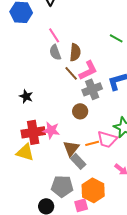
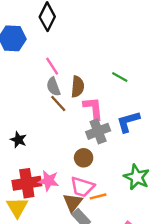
green line: (116, 38) -> (120, 77), moved
pink L-shape: (88, 70) -> (93, 108), turned -70
brown line: (71, 73) -> (58, 104), moved
pink trapezoid: (107, 139) -> (82, 187), moved
yellow triangle: (25, 152) -> (17, 207), turned 42

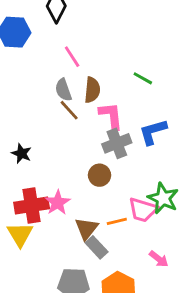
pink line: (52, 66) -> (72, 57), moved
pink star: (49, 181) -> (58, 203), turned 30
pink trapezoid: (82, 187) -> (143, 210), moved

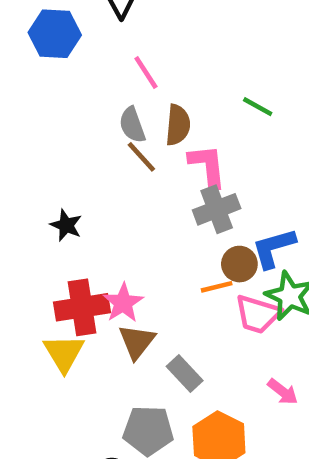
blue L-shape: (153, 132) -> (274, 248), moved
brown circle: (99, 175) -> (239, 264), moved
orange line: (117, 221) -> (217, 287), moved
brown triangle: (86, 229) -> (137, 342), moved

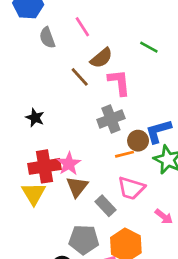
gray semicircle: (132, 125) -> (47, 38), moved
brown semicircle: (178, 125) -> (101, 58), turned 45
gray cross: (217, 209) -> (111, 119), moved
pink trapezoid: (258, 314) -> (131, 188), moved

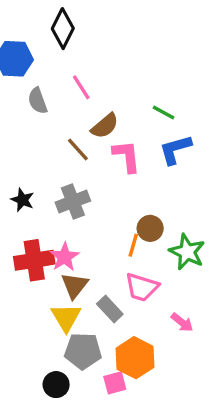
gray cross: (111, 119) -> (73, 202), moved
blue L-shape: (158, 131) -> (175, 149), moved
orange line: (124, 154) -> (133, 245), turned -60
yellow triangle: (34, 194) -> (66, 317), moved

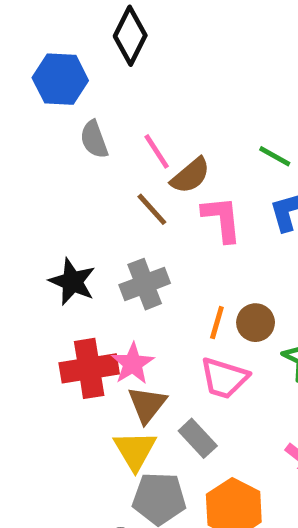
pink line: (81, 87) -> (157, 151), moved
black star: (22, 200) -> (72, 282), size x1.4
orange line: (133, 245) -> (217, 323), moved
pink trapezoid: (142, 287) -> (224, 378), moved

